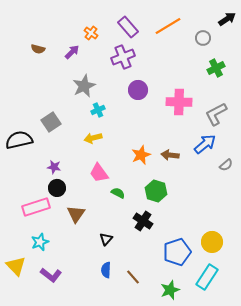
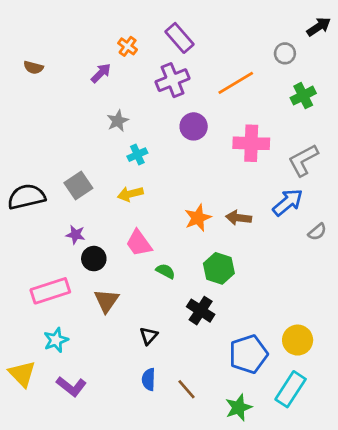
orange line: (168, 26) -> (236, 83), moved
brown semicircle: (38, 49) -> (33, 67), moved
gray star: (84, 86) -> (118, 121), size x0.7
gray square: (51, 122) -> (78, 185), moved
black circle: (57, 188) -> (94, 259), moved

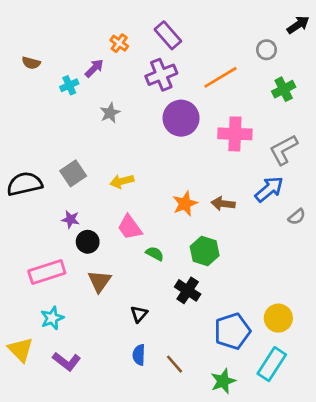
purple circle: (194, 126) -> (181, 118), size x1.4
cyan cross: (137, 155) -> (69, 85), moved

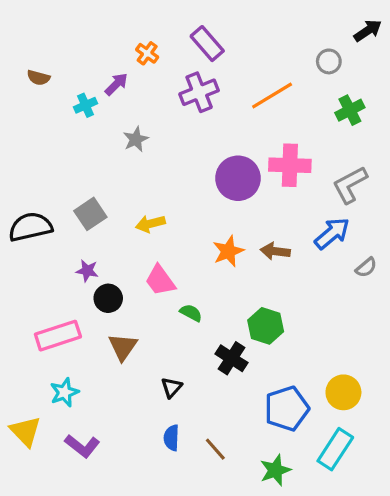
purple circle: (181, 118) -> (238, 178), moved
green hexagon: (205, 251) -> (266, 326), moved

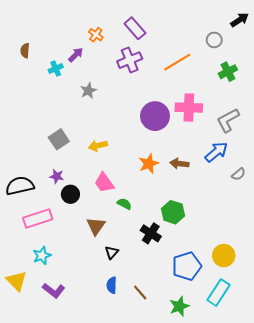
brown semicircle: (38, 78) -> (25, 51), turned 80
black semicircle: (30, 227) -> (20, 186), moved
brown triangle: (123, 347) -> (96, 226), moved

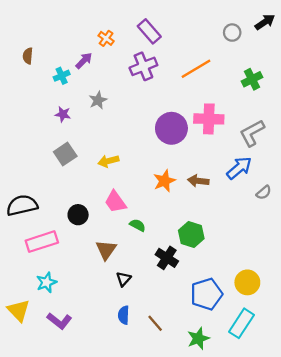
gray circle: (214, 40) -> (232, 33), moved
purple star: (57, 176) -> (63, 114), moved

